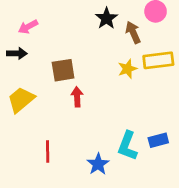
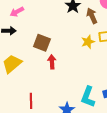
brown square: (63, 70) -> (42, 43), turned 30

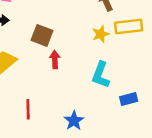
cyan L-shape: (88, 97) -> (101, 75), moved

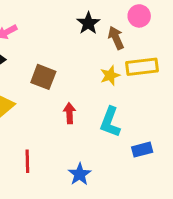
red arrow: (55, 60) -> (69, 113), moved

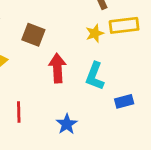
red arrow: (69, 113) -> (57, 68), size x1.5

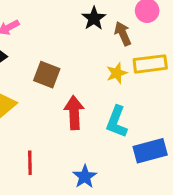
blue rectangle: (124, 101) -> (150, 151), size x1.5

